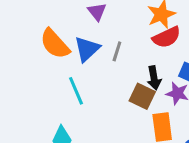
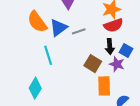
gray line: (117, 51) -> (79, 31), turned 48
black arrow: (154, 78) -> (110, 47), moved

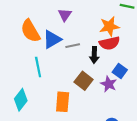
black arrow: (110, 47) -> (94, 55), moved
orange rectangle: (104, 86) -> (63, 102), moved

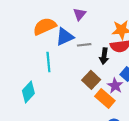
orange semicircle: (30, 31) -> (45, 26), turned 90
orange rectangle: (63, 102) -> (105, 99), moved, turned -60

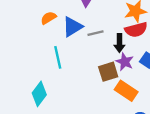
orange semicircle: (45, 26) -> (48, 18), size x0.6
brown square: (91, 80) -> (108, 72), turned 36
purple star: (115, 86) -> (125, 62), moved

